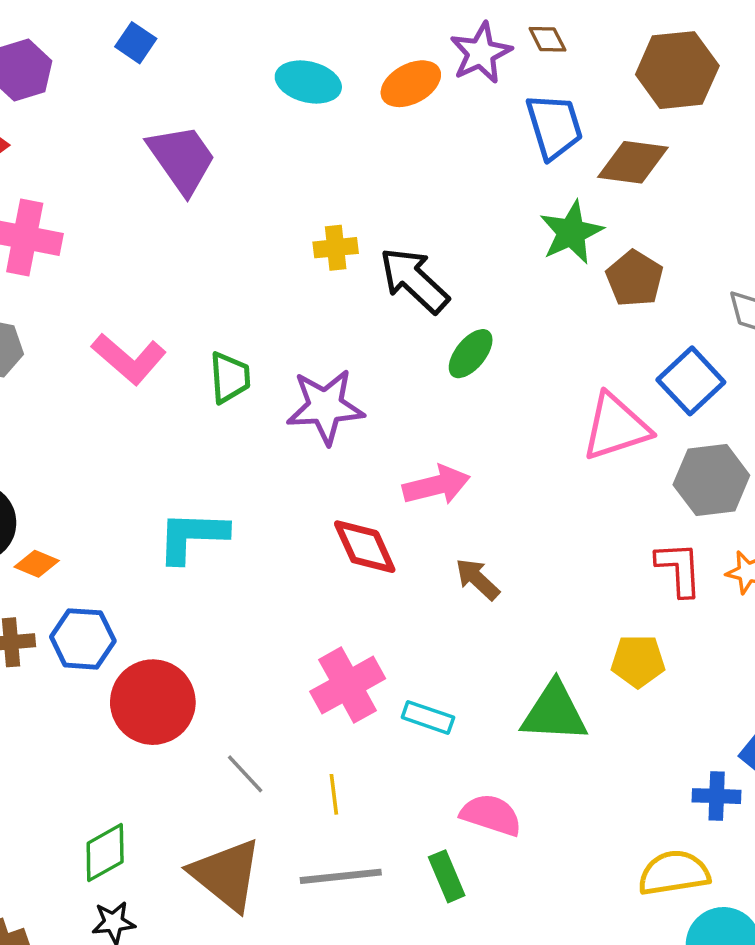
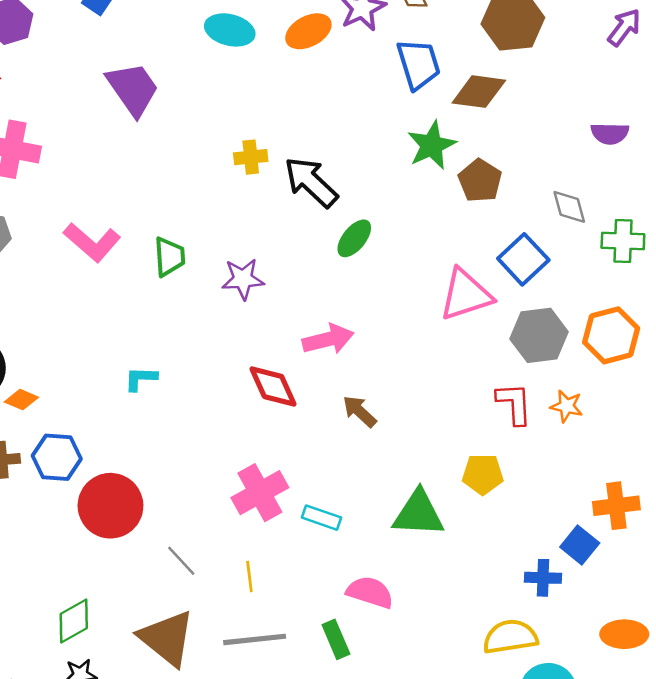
purple star: (325, 407) -> (243, 279), size x0.7
cyan L-shape: (192, 536) -> (141, 379), size x0.6

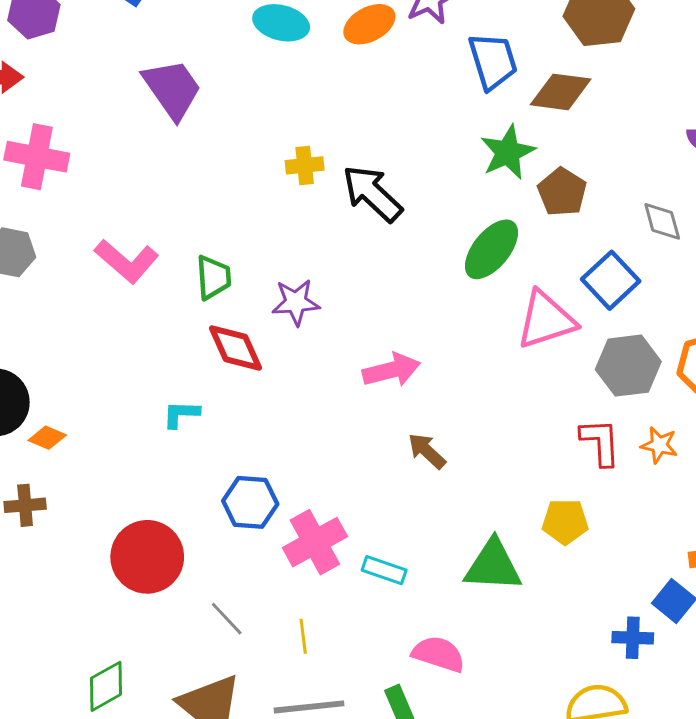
green ellipse: (354, 238) -> (491, 249), moved, size x1.4
red diamond: (273, 386) -> (235, 348), moved
blue hexagon: (57, 457) -> (250, 502), moved

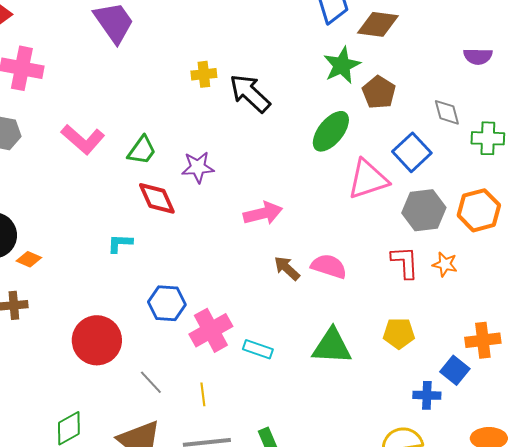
green trapezoid: (213, 277) -> (142, 150), turned 40
yellow pentagon: (565, 522) -> (399, 333), moved
pink semicircle: (439, 654) -> (329, 266), moved

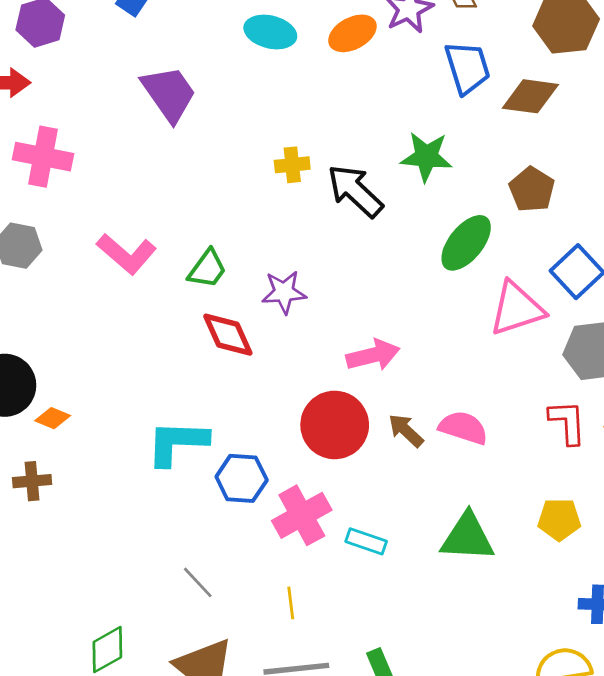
green star: (342, 65) -> (426, 157), moved, turned 30
cyan L-shape: (120, 243) -> (177, 443), moved, size x1.8
red circle: (97, 340) -> (335, 425), moved
gray line: (151, 382) -> (198, 582), moved

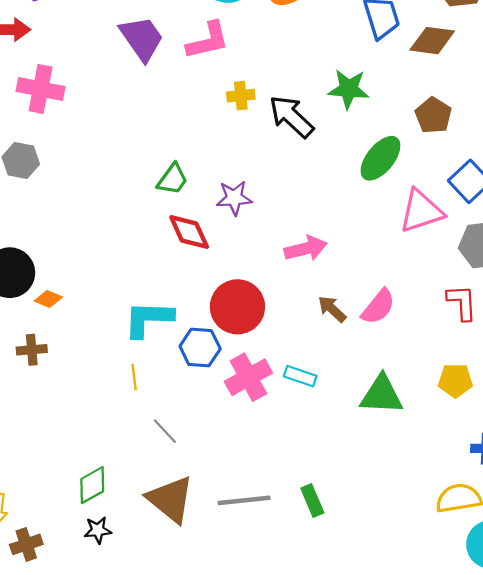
pink L-shape: (127, 254) -> (208, 41), moved, turned -54
red circle: (335, 425) -> (237, 307), moved
pink semicircle: (463, 428) -> (378, 307), turned 111
cyan rectangle: (366, 541) -> (300, 376), moved
yellow line: (291, 603) -> (134, 377), moved

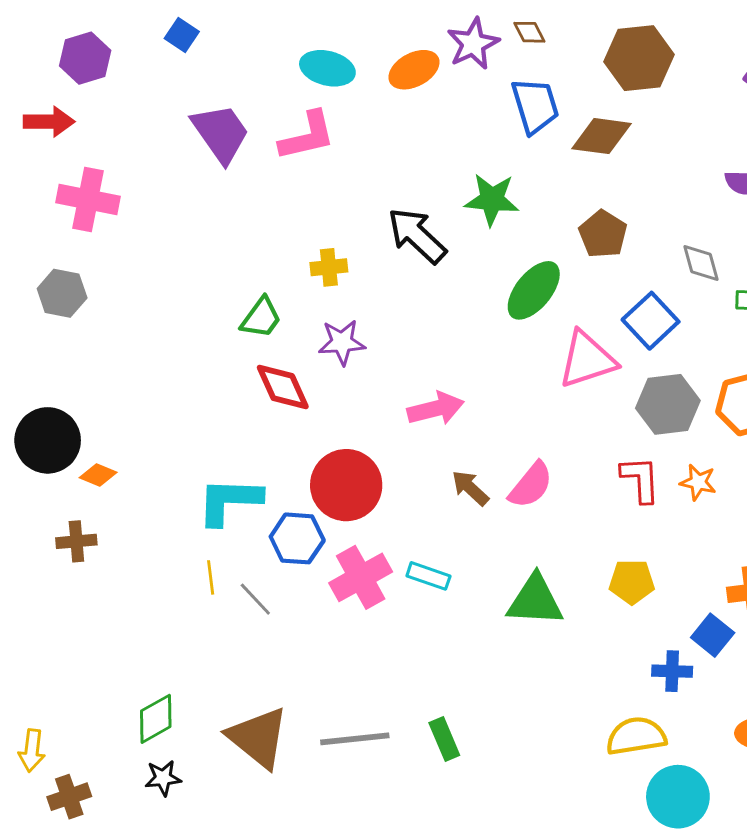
yellow cross: (241, 96) -> (329, 267), moved
gray line: (165, 431) -> (255, 599), moved

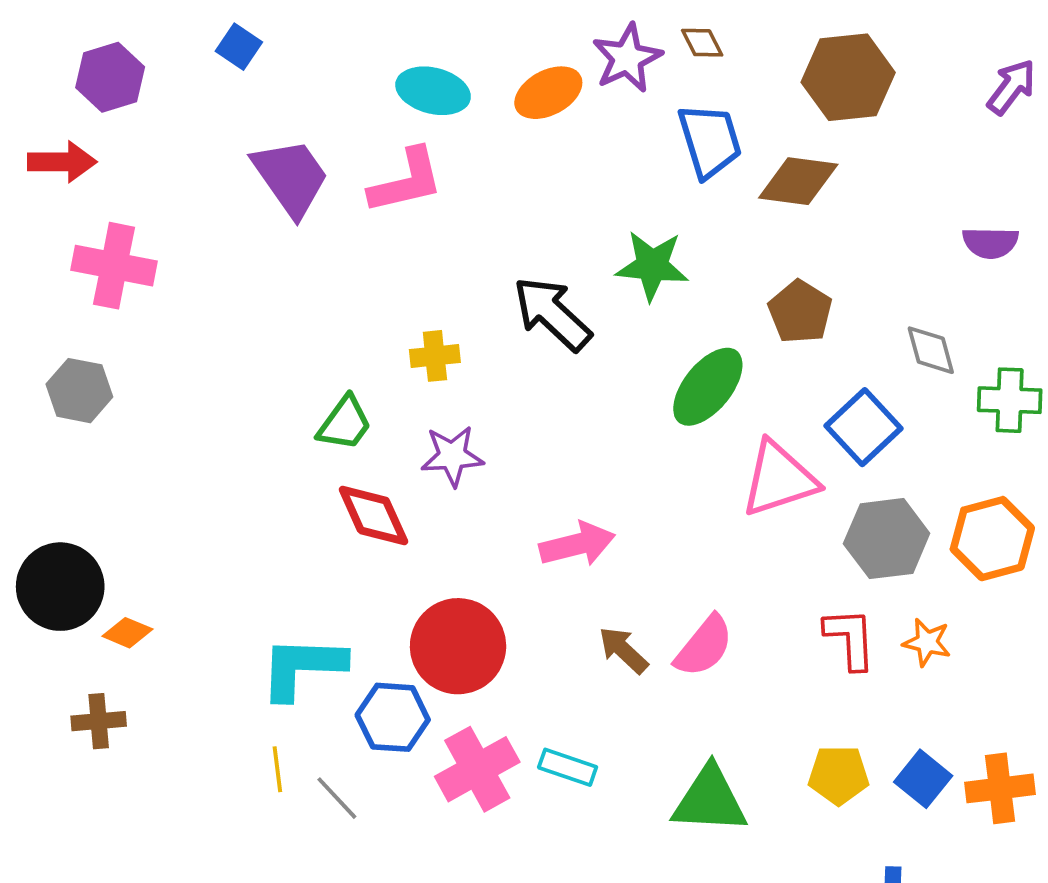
blue square: (713, 635) -> (923, 779), moved

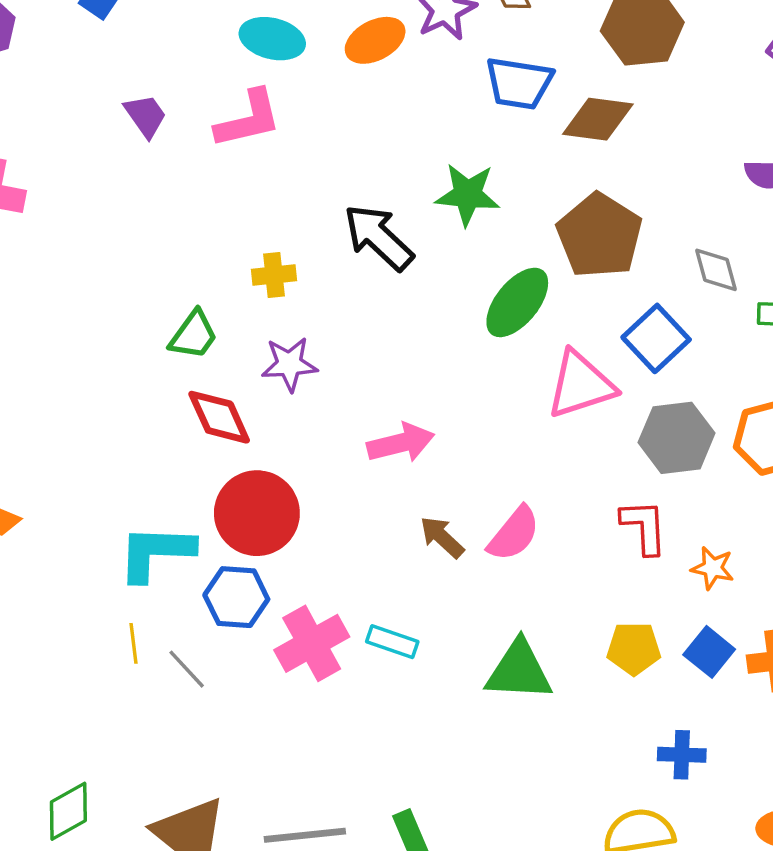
blue trapezoid: (710, 141) -> (519, 83), turned 116
purple trapezoid: (291, 177) -> (146, 116), size x0.6
brown pentagon: (800, 312) -> (600, 236), size x1.5
orange star: (927, 642) -> (713, 568), moved
red circle: (458, 646) -> (257, 513), moved

